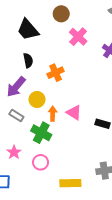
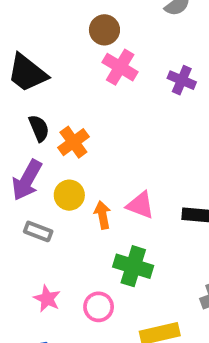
brown circle: (61, 14) -> (104, 30), moved
orange cross: (56, 73) -> (73, 142), moved
green cross: (41, 133) -> (133, 266), moved

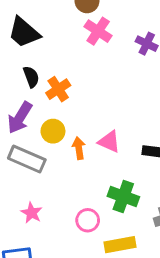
gray rectangle: (38, 231) -> (27, 159), size x1.6
green cross: (133, 266) -> (123, 196), moved
pink circle: (99, 307) -> (88, 220), moved

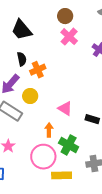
orange arrow: (79, 148) -> (49, 130), moved
pink circle: (88, 220) -> (43, 157), size x1.6

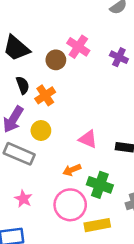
brown circle: (65, 16) -> (56, 60), moved
orange arrow: (49, 130) -> (72, 170), turned -104

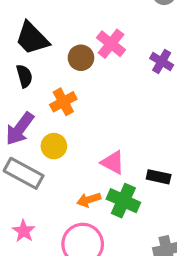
black semicircle: (23, 85) -> (24, 76), moved
green cross: (100, 185) -> (123, 201), moved

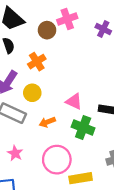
pink cross: (111, 44) -> (67, 19), turned 36
orange arrow: (89, 200) -> (47, 122), moved

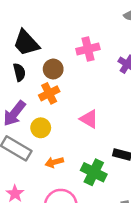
brown circle: (47, 30) -> (53, 69), moved
pink triangle: (74, 101) -> (89, 119), moved

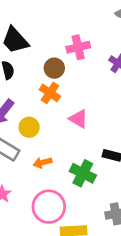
brown circle: (53, 69) -> (54, 68), moved
orange cross: (49, 93) -> (50, 93), moved, turned -30

